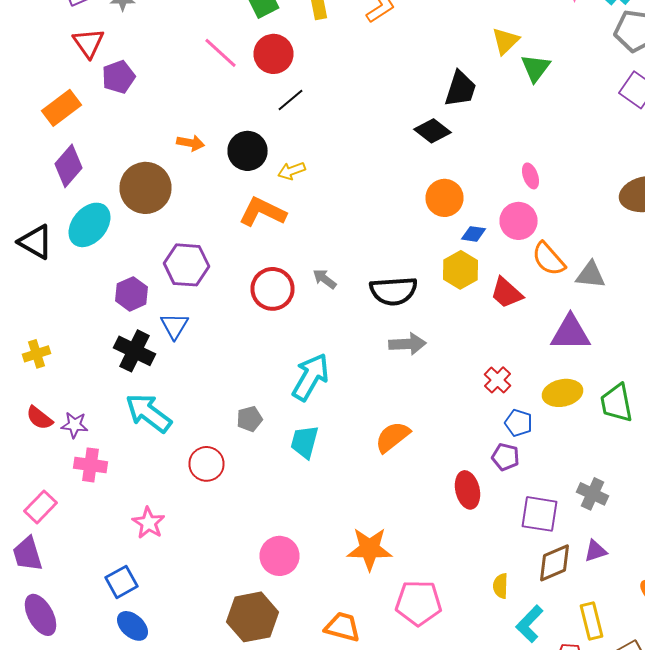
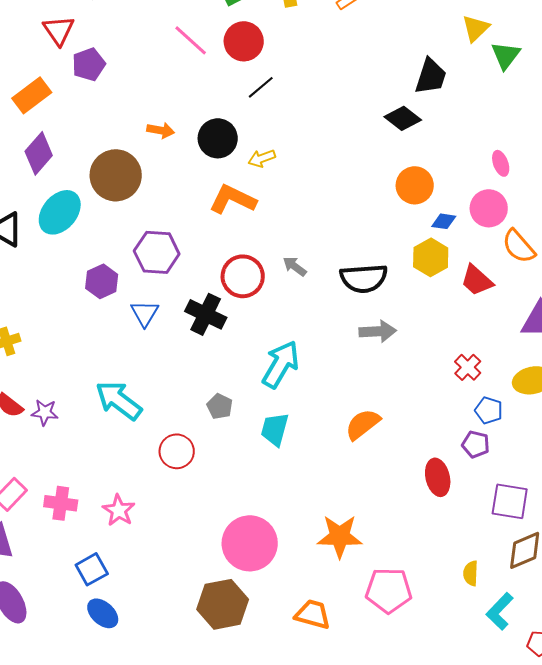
black cross: (134, 351) -> (206, 314), moved
gray pentagon: (250, 419) -> (220, 406), turned -30
pink cross: (90, 465) -> (61, 503), moved
pink circle: (280, 556) -> (250, 543), size x1.4

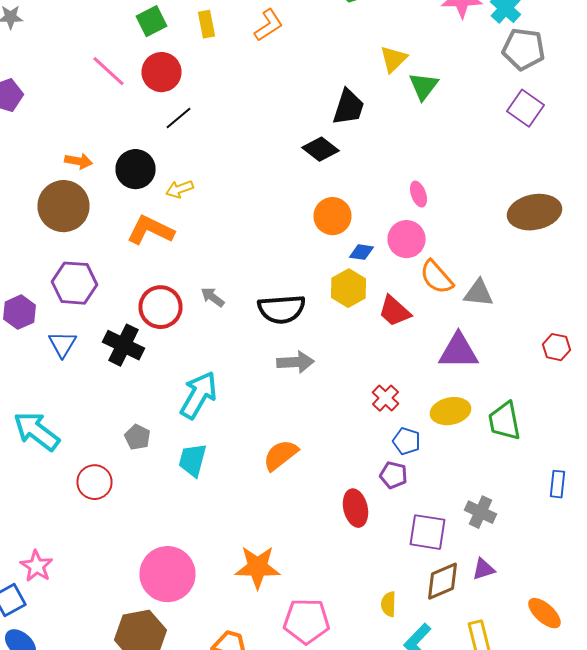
brown circle: (116, 175) -> (64, 206), moved
pink star: (119, 510) -> (36, 566), moved

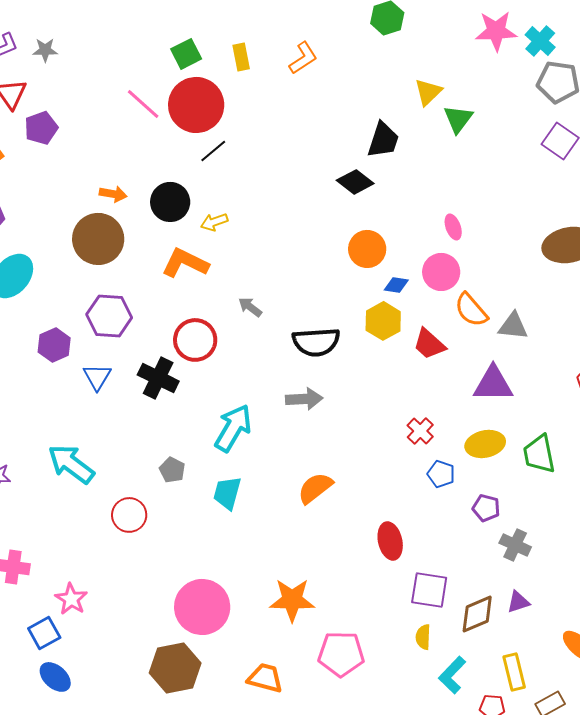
red circle: (162, 72) -> (196, 105), size x1.4
gray arrow: (212, 297) -> (250, 307), moved
gray arrow: (296, 362) -> (304, 399), moved
purple pentagon: (394, 475) -> (486, 508), moved
purple square: (428, 532) -> (429, 590), moved

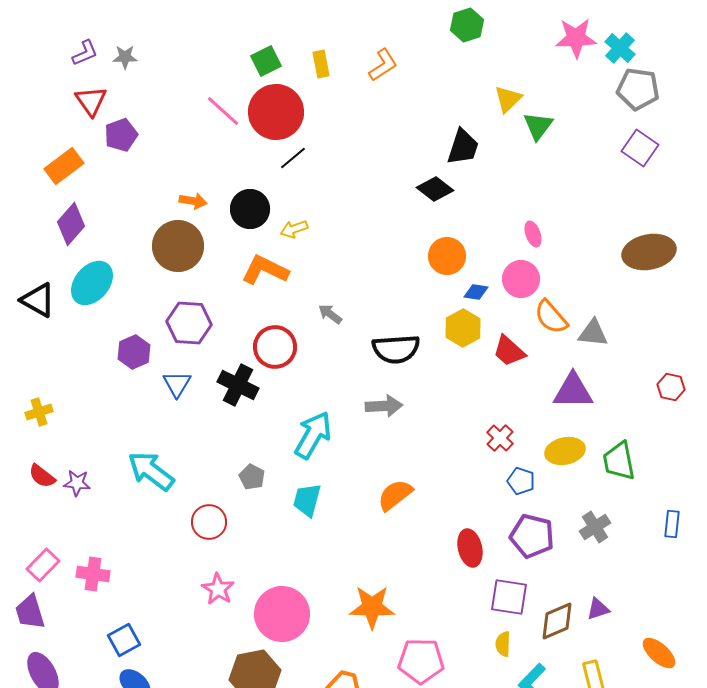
purple pentagon: (486, 508) -> (532, 536), moved, size x1.6
gray cross: (515, 545) -> (595, 527), moved, turned 32
pink star: (71, 599) -> (218, 589), moved

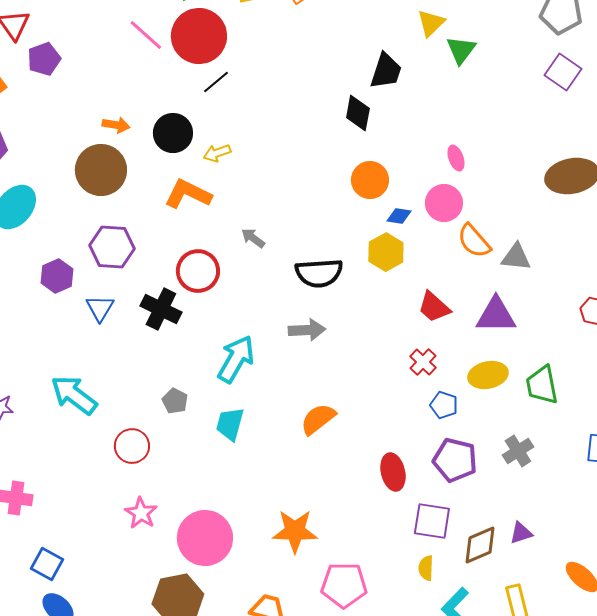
black diamond: (435, 189) -> (358, 113), turned 63
red trapezoid: (509, 351) -> (434, 307), moved
blue square: (124, 640) -> (47, 564), turned -32

